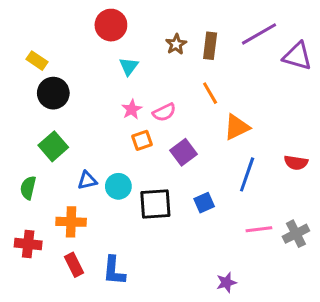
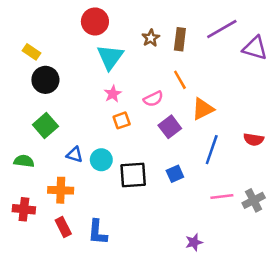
cyan triangle: (129, 66) -> (110, 57), size x1.6
pink semicircle: (164, 112) -> (153, 99), moved
purple square: (183, 152) -> (170, 127), moved
blue triangle: (87, 180) -> (75, 155), turned 30
green semicircle: (28, 188) -> (24, 161), turned 84

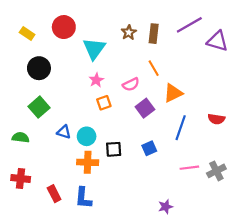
red circle: (95, 21) -> (64, 27), moved
yellow rectangle: (31, 52) -> (27, 34), moved
black square: (133, 175) -> (114, 149), size x0.7
orange cross: (61, 190) -> (88, 162), moved

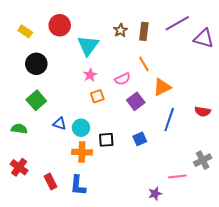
pink line: (189, 168) -> (177, 176), moved
red cross: (21, 179) -> (19, 167), turned 30

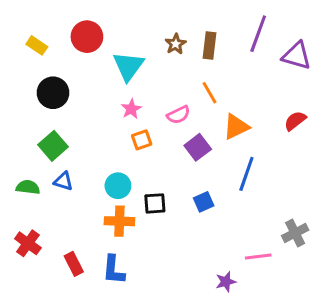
purple line: (177, 23) -> (258, 34), turned -40
red semicircle: (203, 111) -> (295, 121), moved, turned 133
blue triangle: (60, 124) -> (63, 181), moved

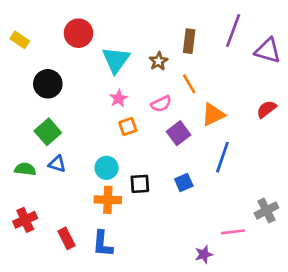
brown star: (176, 44) -> (158, 61), moved
yellow rectangle: (37, 45) -> (20, 40), moved
red cross: (28, 243) -> (25, 220), turned 30

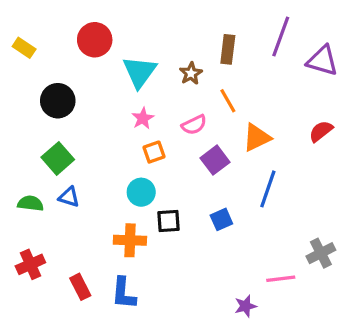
cyan circle: (106, 168) -> (141, 192), moved

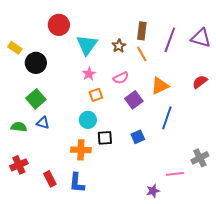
purple line: (281, 37) -> (170, 40), moved
yellow rectangle: (24, 48) -> (15, 48), moved
orange line: (228, 101) -> (142, 54), moved

